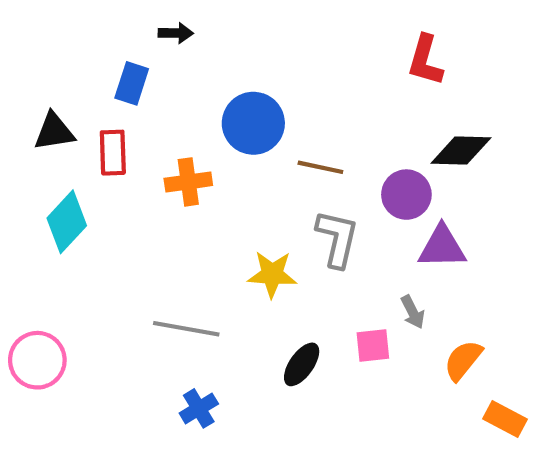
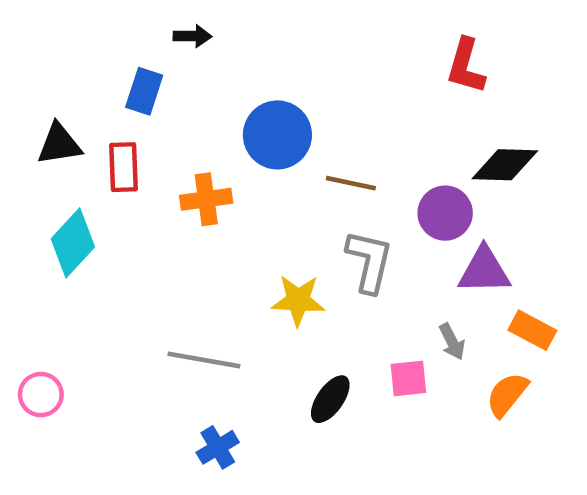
pink circle: (37, 360) -> (41, 395), size x0.7
orange rectangle: (505, 419) -> (532, 330), moved

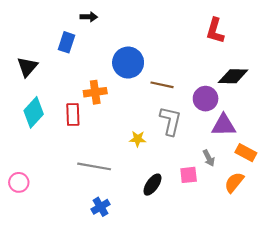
black triangle: (59, 144) -> (27, 67), turned -40
red rectangle: (123, 167) -> (73, 114), moved
yellow star: (298, 300) -> (138, 139), size x0.7

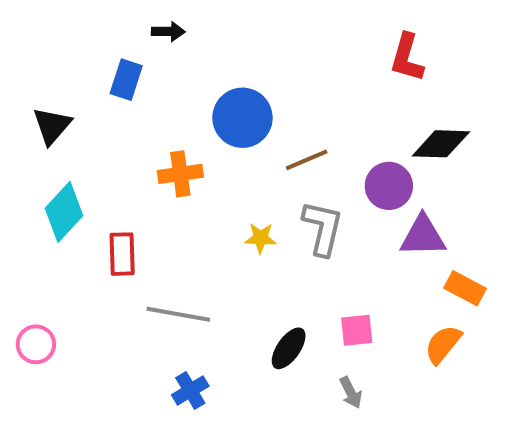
brown line: (162, 85) -> (307, 160), turned -35
red rectangle: (73, 114) -> (122, 254), moved
yellow star: (138, 139) -> (261, 238), moved
gray arrow: (209, 158) -> (351, 392), moved

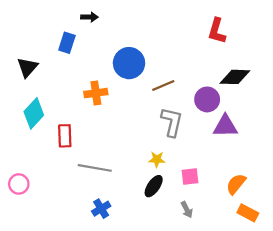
yellow star: (261, 238) -> (157, 159), moved
orange rectangle: (465, 288) -> (248, 213), moved

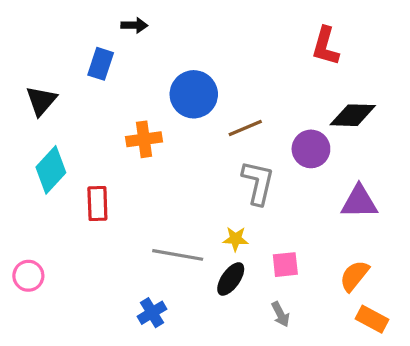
purple triangle: (225, 126) -> (359, 202), moved
gray line: (95, 168) -> (178, 255), moved

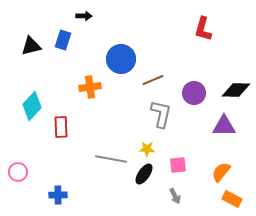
black triangle: (41, 101) -> (31, 46), moved, turned 35
black diamond: (353, 115) -> (236, 90), moved
blue cross: (152, 313) -> (58, 195), moved, turned 30

